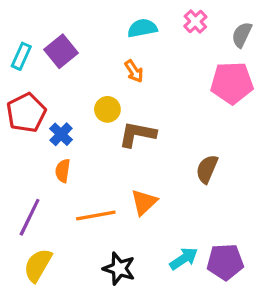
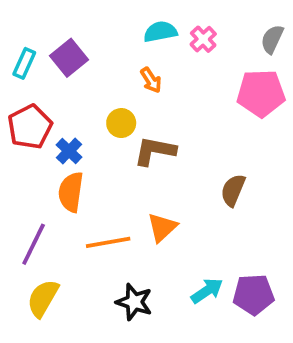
pink cross: (195, 21) -> (203, 39), moved
orange semicircle: (63, 171) -> (71, 192), size x1.5

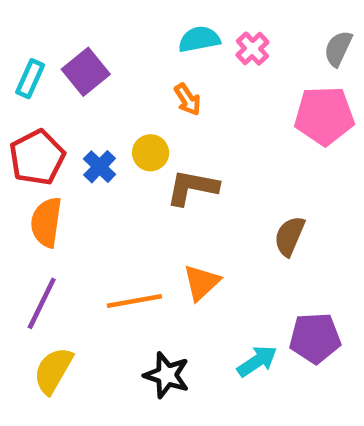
blue cross: (69, 151) -> (100, 167), moved
orange semicircle: (71, 192) -> (46, 222), moved
purple pentagon: (254, 295) -> (315, 338), moved

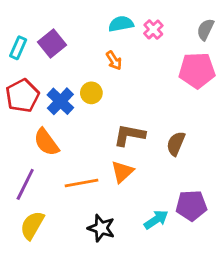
blue cross: (100, 167) -> (60, 101), size x1.4
brown L-shape: (192, 187) -> (129, 135), moved
orange semicircle: (46, 222) -> (46, 142), moved, turned -44

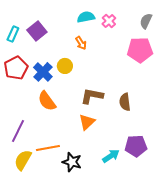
orange semicircle: (46, 142) -> (47, 101), moved
brown semicircle: (176, 144) -> (125, 102), turned -30
orange line: (82, 183) -> (48, 148), moved

